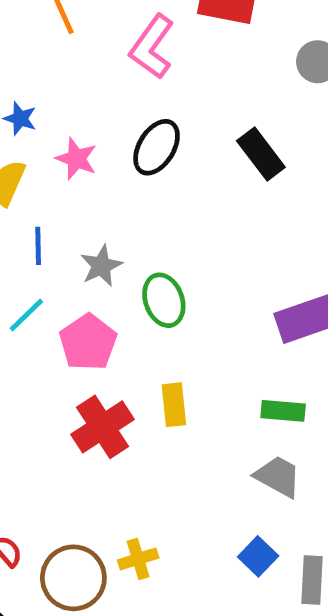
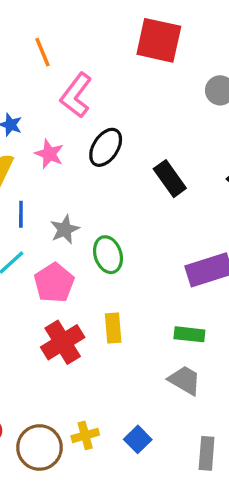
pink L-shape: (152, 47) -> (76, 95), moved
black rectangle: (261, 154) -> (170, 179), moved
blue square: (258, 556) -> (138, 439), moved

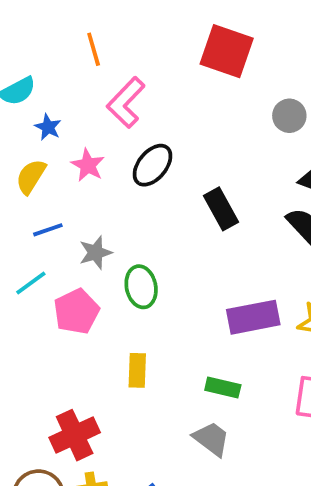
blue line: (21, 214) -> (48, 230), turned 64
red cross: (63, 342) -> (75, 435), moved

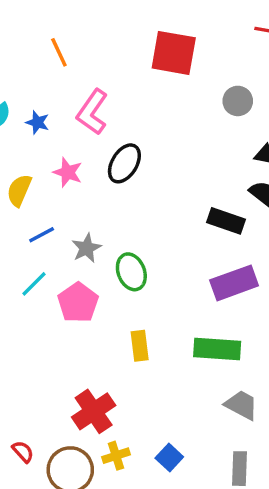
orange line: (94, 49) -> (59, 52), moved
blue star: (48, 127) -> (38, 122), moved
black rectangle: (221, 209) -> (226, 221), moved, turned -33
green rectangle: (223, 388) -> (217, 349), size x1.5
gray trapezoid: (211, 439) -> (241, 405), moved

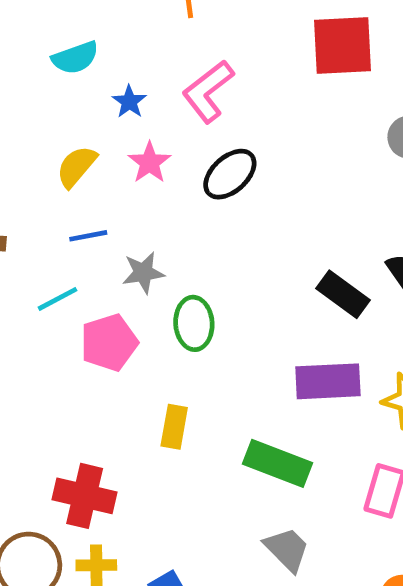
red square: (174, 53) -> (343, 46), turned -30
blue star: (38, 122) -> (129, 102), moved
red cross: (94, 411) -> (85, 496), turned 30

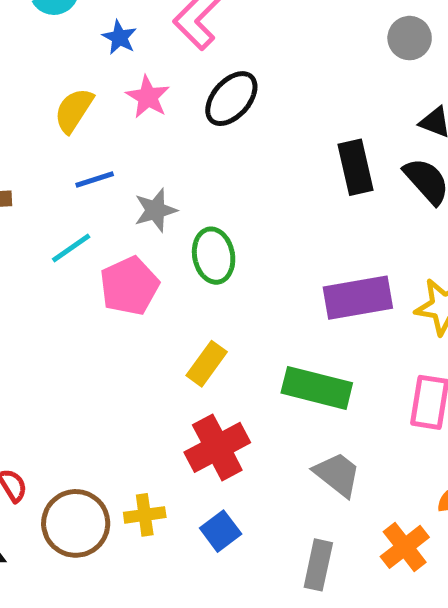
black rectangle: (343, 294) -> (355, 167), moved, turned 48
yellow rectangle: (174, 427) -> (207, 364), turned 33
red cross: (85, 496) -> (217, 447), moved, turned -34

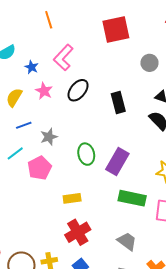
black rectangle: (355, 167) -> (118, 102), moved
green ellipse: (214, 256) -> (86, 154), moved
purple rectangle: (358, 298) -> (117, 161), moved, turned -48
yellow rectangle: (207, 364) -> (72, 198), turned 48
green rectangle: (317, 388) -> (132, 198), moved

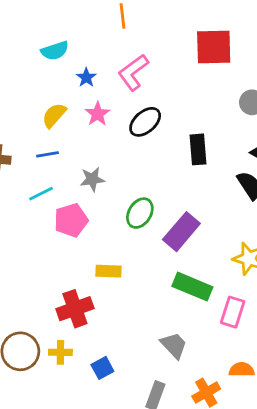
blue line: (24, 125) -> (48, 154), moved
green ellipse: (86, 154) -> (140, 213), turned 35
red cross: (78, 232) -> (75, 309), moved

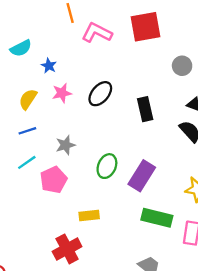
pink L-shape: (133, 72) -> (97, 33), moved, turned 72
pink star: (97, 114) -> (62, 93), turned 30

